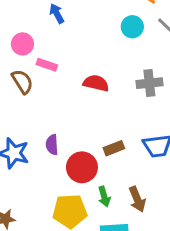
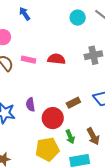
pink rectangle: (47, 65) -> (29, 60), moved

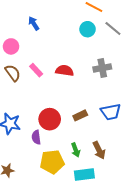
pink rectangle: (29, 60) -> (36, 70), turned 32
purple semicircle: (30, 105) -> (36, 137), moved
red circle: (53, 118) -> (50, 119), moved

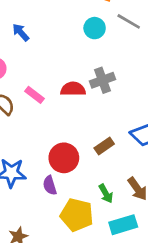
gray cross: (102, 68) -> (103, 80), moved
yellow pentagon: (52, 162) -> (77, 215), turned 30

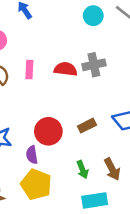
pink rectangle: (35, 95) -> (29, 70), turned 48
yellow pentagon: (77, 215) -> (36, 184), moved

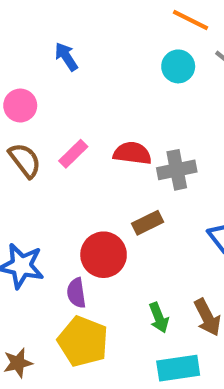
gray cross: (94, 65) -> (177, 170), moved
pink rectangle: (29, 70) -> (73, 154), turned 42
brown rectangle: (87, 126) -> (148, 223), moved

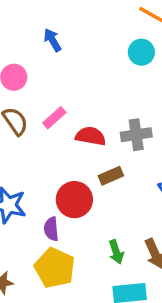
red semicircle: (132, 153) -> (91, 136), moved

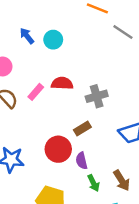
cyan circle: (141, 52) -> (53, 40), moved
red semicircle: (91, 136) -> (62, 83), moved
purple semicircle: (51, 229) -> (82, 161), moved

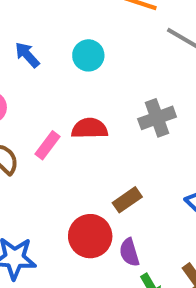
cyan circle: (53, 40) -> (88, 55), moved
gray cross: (97, 96) -> (157, 118), moved

